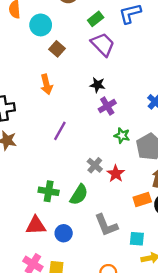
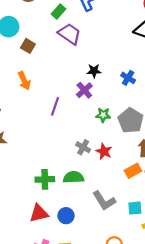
black star: (97, 85) -> (94, 71), moved
purple line: (60, 131) -> (55, 106), moved
green semicircle: (79, 195) -> (74, 177), turned -114

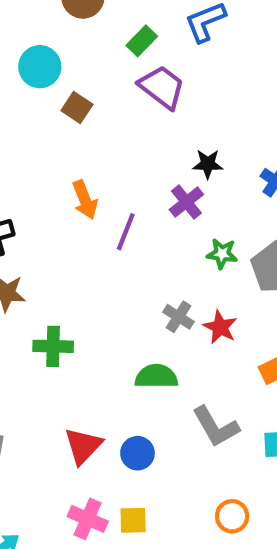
orange arrow: (24, 81) -> (85, 200), moved
green cross: (45, 179) -> (53, 346), moved
red triangle: (39, 213) -> (83, 446), turned -36

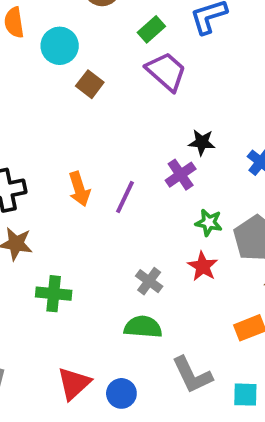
orange arrow: (85, 200) -> (79, 189), moved
gray cross: (179, 317) -> (149, 281), moved
red star: (220, 327) -> (203, 266), moved

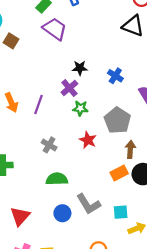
green star: (209, 223) -> (80, 108), moved
gray cross: (149, 281) -> (49, 145), moved
blue circle: (121, 393) -> (62, 213), moved

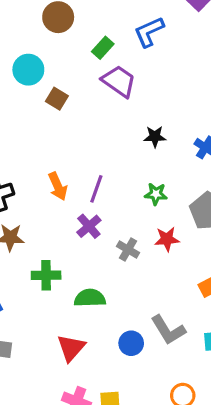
purple cross: (69, 88) -> (89, 226), moved
red star: (88, 140) -> (167, 239), turned -30
gray cross: (49, 145) -> (128, 249), moved
green semicircle: (57, 179) -> (90, 298), moved

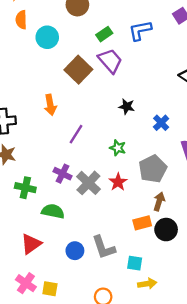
brown square: (57, 99) -> (78, 70), moved, size x1.6
orange arrow: (58, 186) -> (50, 105), moved
purple cross: (89, 226) -> (63, 174), moved, turned -36
red star: (167, 239) -> (118, 182), turned 30
gray cross: (128, 249) -> (88, 183), size x1.5

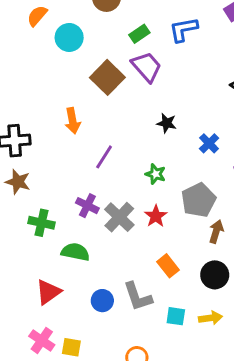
orange semicircle: (21, 20) -> (37, 16), turned 42
brown arrow: (159, 201) -> (216, 231), moved
orange rectangle: (142, 223) -> (168, 266), moved, turned 66
yellow arrow: (147, 284) -> (210, 318), moved

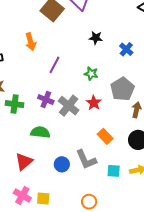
green cross: (41, 223) -> (15, 104), moved

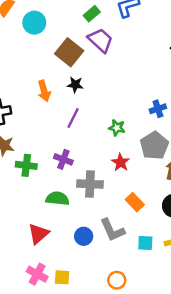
black star: (96, 38) -> (75, 85), moved
blue cross: (126, 49) -> (158, 109), moved, turned 32
gray cross: (69, 106) -> (90, 184), moved, turned -35

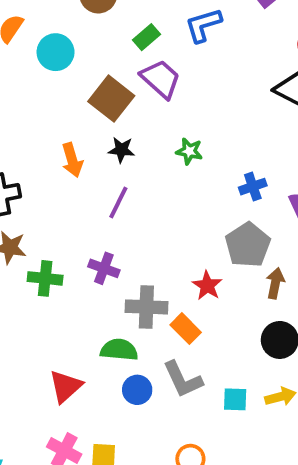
green star: (117, 128) -> (189, 151), moved
red star: (120, 162) -> (207, 286), moved
green semicircle: (57, 199) -> (119, 350), moved
orange rectangle: (135, 202) -> (186, 329), moved

